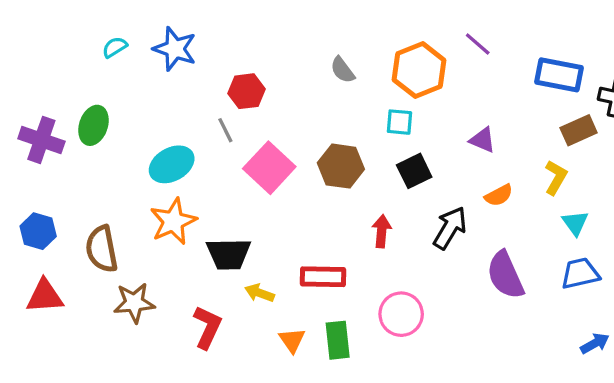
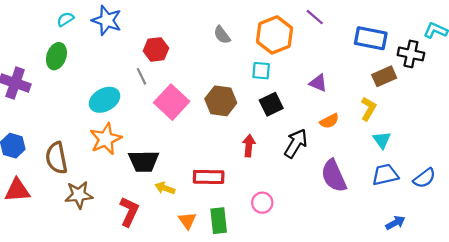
green ellipse: (93, 125) -> (56, 56), moved
pink circle: (401, 314) -> (262, 203), size x0.7

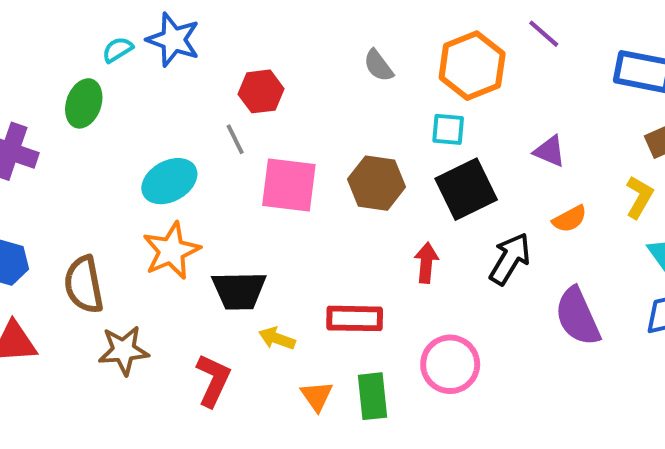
cyan semicircle: (65, 19) -> (118, 50), moved
pink square: (172, 102) -> (289, 185), turned -36
black square: (271, 104) -> (466, 189), size x1.4
pink circle: (262, 203) -> (450, 364), size x1.5

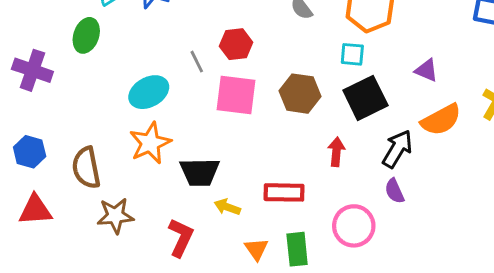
red hexagon: (261, 91) -> (236, 44), moved
orange semicircle: (570, 219) -> (441, 120), size x1.6
purple semicircle: (578, 316) -> (394, 191), moved, size x0.6

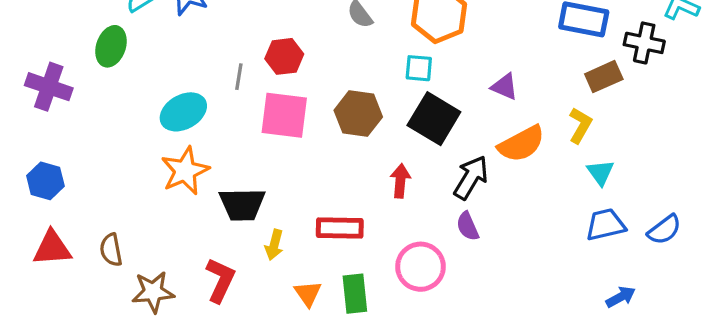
gray line: (197, 62) -> (239, 77), turned 35
black square: (365, 98) -> (434, 119), turned -33
brown semicircle: (86, 168) -> (111, 250), moved, size x0.7
yellow arrow: (227, 207) -> (274, 245), turned -95
brown star: (115, 216) -> (153, 292), moved

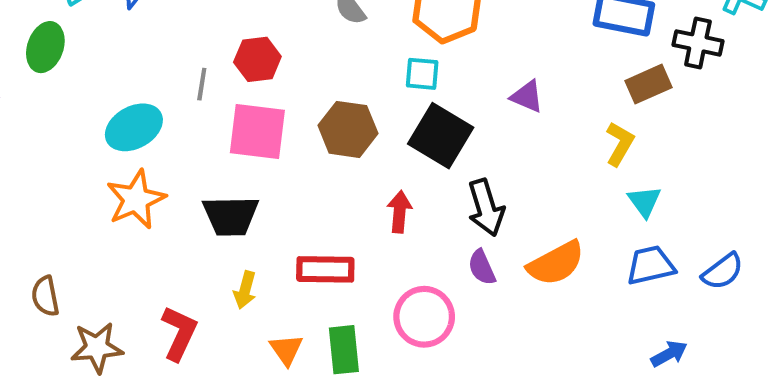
orange semicircle: (521, 144) -> (556, 263), moved
black arrow: (471, 178) -> (486, 208), turned 132
black trapezoid: (242, 204) -> (231, 216), moved

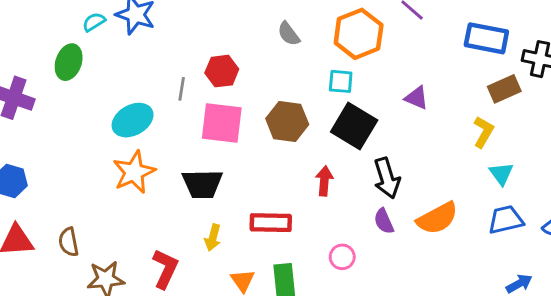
pink circle: (424, 317) -> (342, 257), size x0.6

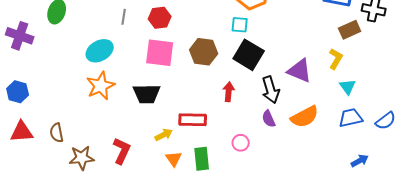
gray line: (182, 89) -> (124, 17), moved
purple triangle: (417, 98) -> (300, 71), moved, size x1.5
yellow arrow: (213, 238) -> (164, 135), moved, turned -132

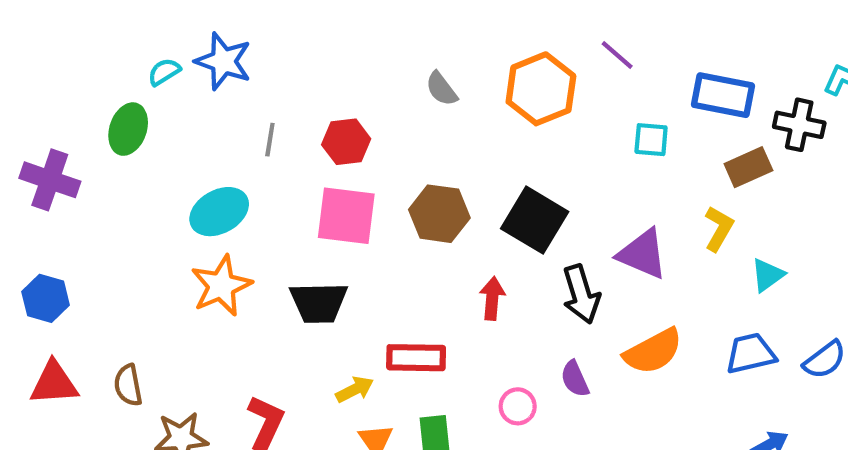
cyan square: (240, 25) -> (651, 140), moved
cyan triangle: (348, 87) -> (767, 275), moved, turned 30
purple semicircle: (269, 119) -> (575, 379), moved

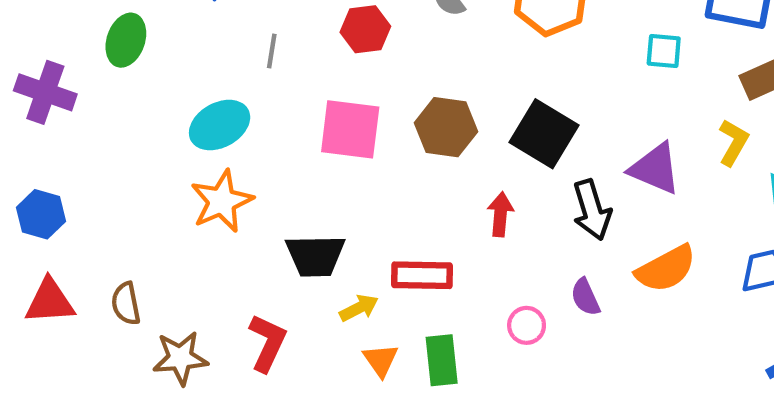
red hexagon: (346, 142) -> (365, 29), moved
black trapezoid: (319, 303) -> (315, 256), moved

